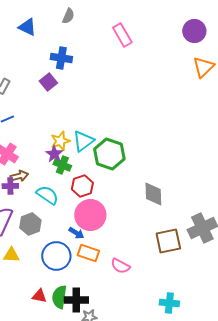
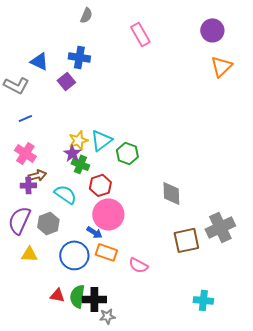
blue triangle: (27, 27) -> (39, 61), moved
green hexagon: (109, 154) -> (127, 153), size x0.7
cyan cross: (169, 303) -> (203, 300), moved

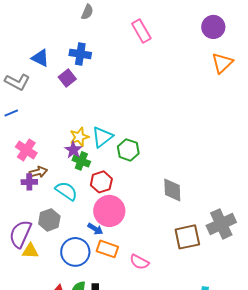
blue line: (25, 118) -> (11, 113), moved
purple semicircle: (19, 220) -> (20, 234), moved

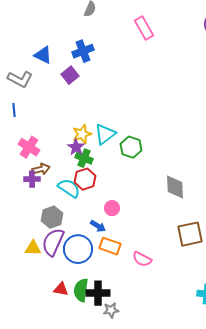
blue cross: (80, 54) -> (83, 51), turned -30
blue line: (11, 113) -> (14, 110), turned -72
red hexagon: (101, 182) -> (85, 179), moved
pink circle: (109, 211) -> (112, 208), size x0.5
purple semicircle: (20, 234) -> (53, 242), moved

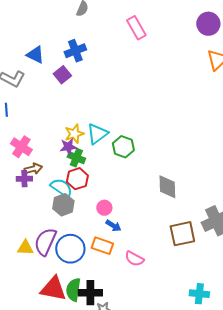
purple star: (76, 147) -> (68, 147), turned 30
gray hexagon: (52, 217) -> (63, 205), moved
blue arrow: (98, 226) -> (113, 226), moved
red triangle: (61, 289) -> (53, 289), size x1.8

